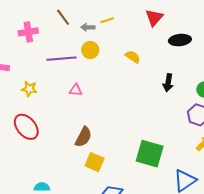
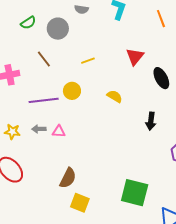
gray arrow: (88, 27) -> (39, 129), moved
black ellipse: (180, 40) -> (161, 78), turned 70

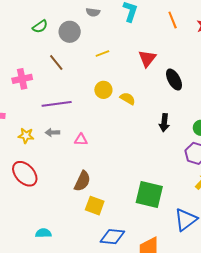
yellow line: (88, 61) -> (102, 54), moved
yellow circle: (72, 91) -> (103, 90), moved
pink triangle: (59, 131) -> (81, 140), moved

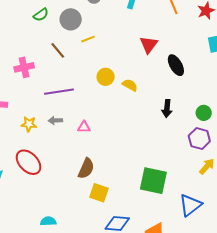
yellow line: (102, 54) -> (88, 39), moved

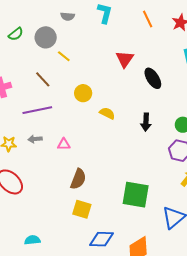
yellow line: (88, 39) -> (64, 56), turned 64
brown line: (58, 50) -> (43, 79), moved
yellow semicircle: (130, 85) -> (107, 113), moved
brown semicircle: (86, 168) -> (78, 179), moved

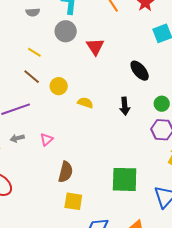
gray circle: (46, 37) -> (66, 31), moved
black ellipse: (153, 78) -> (140, 71), moved
brown line: (43, 79) -> (32, 77), moved
pink triangle: (64, 144) -> (47, 139), turned -32

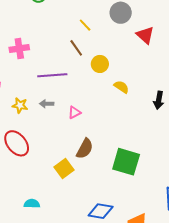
red triangle: (95, 47) -> (145, 35), turned -30
green square: (125, 179) -> (126, 162), moved
yellow square: (73, 201) -> (64, 169), moved, turned 30

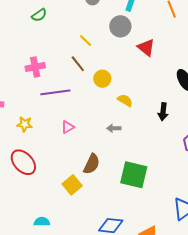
pink cross: (19, 48) -> (35, 67), moved
gray arrow: (47, 104) -> (114, 128), moved
pink triangle: (75, 112) -> (68, 127), moved

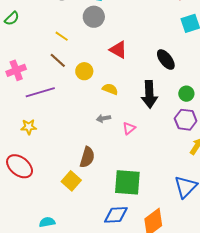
red triangle: (146, 47) -> (118, 50), moved
black arrow: (163, 112) -> (149, 94), size x1.5
yellow star: (25, 124) -> (29, 127), moved
pink triangle: (68, 127) -> (129, 128), moved
green square: (134, 175) -> (127, 182), moved

